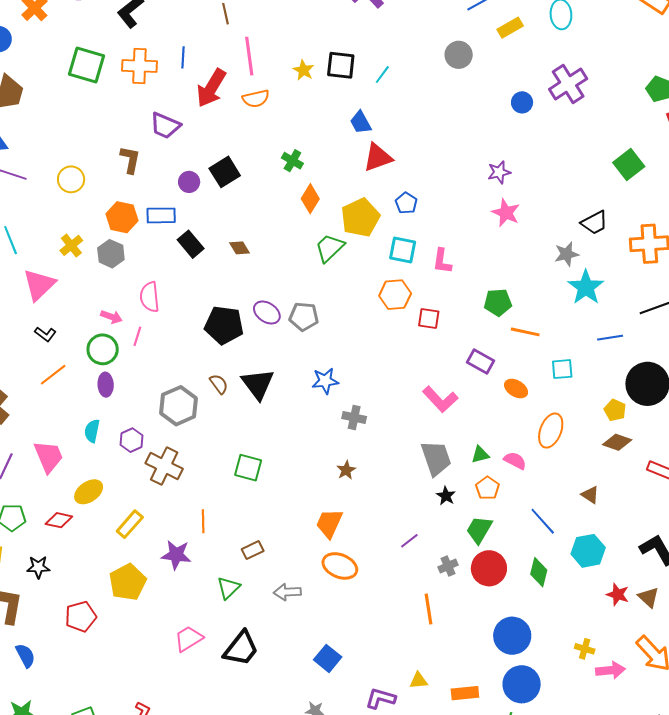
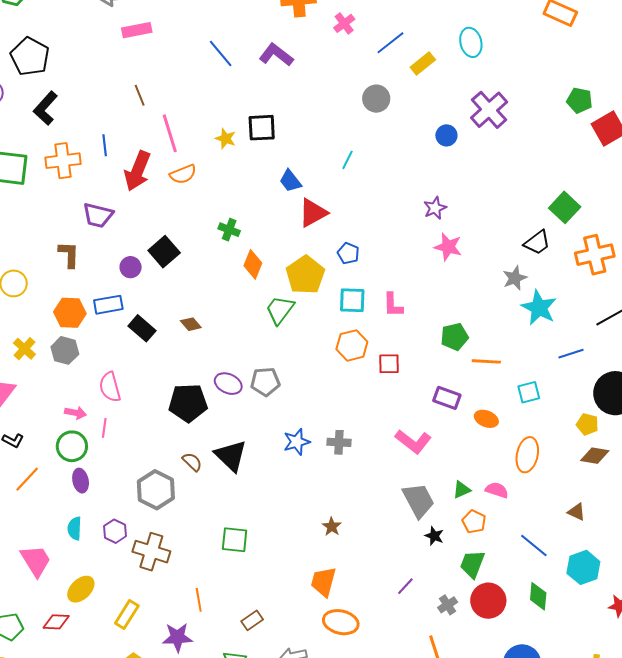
cyan line: (382, 75) -> (347, 160), moved
green square: (629, 164) -> (565, 207), moved
gray cross: (354, 418) -> (339, 442), moved

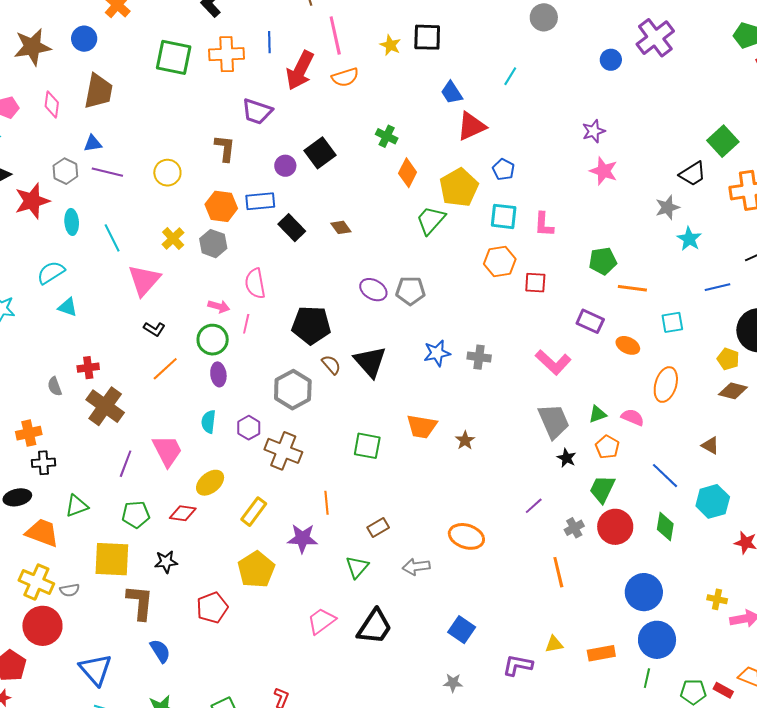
cyan star: (539, 308) -> (689, 239), size x0.7
black pentagon: (188, 403) -> (311, 325), moved
orange trapezoid: (323, 582) -> (422, 426), moved, turned -100

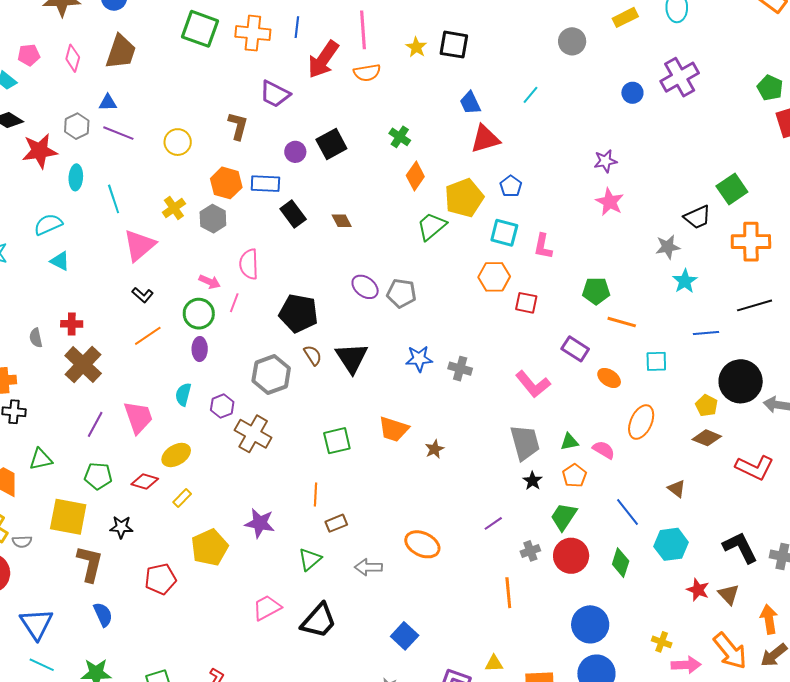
green square: (367, 446) -> (337, 441), turned -32
orange line: (327, 503) -> (315, 495), moved
yellow rectangle: (254, 512) -> (182, 498), moved, size x0.7

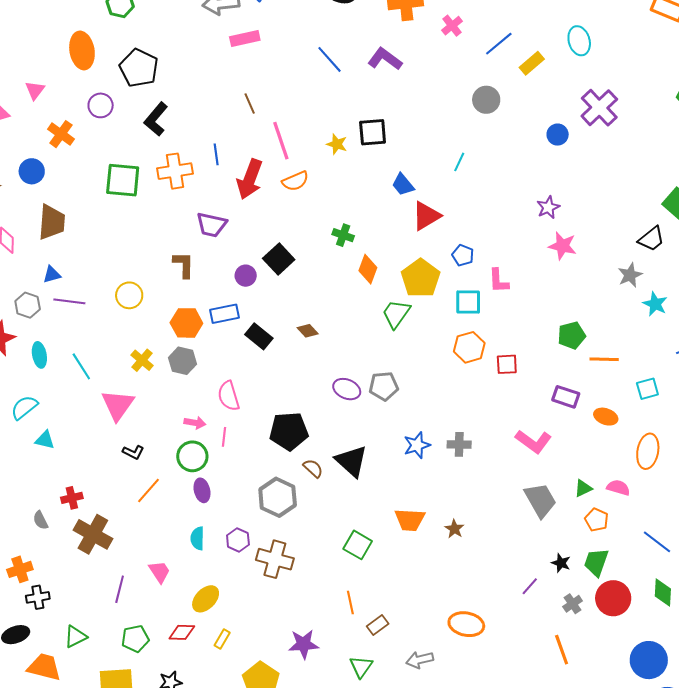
pink L-shape: (543, 246) -> (499, 281), moved
pink trapezoid: (138, 417) -> (160, 572), size x0.7
green square: (337, 441) -> (358, 545), turned -32
black star: (533, 481) -> (561, 563), moved

